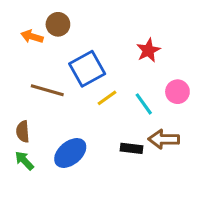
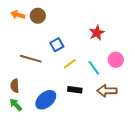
orange arrow: (32, 37) -> (18, 15), moved
blue square: (87, 69) -> (57, 45), size x0.6
black rectangle: (132, 148) -> (75, 90), moved

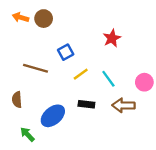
pink circle: (116, 60) -> (144, 82), moved
green arrow: (16, 105) -> (27, 134), moved

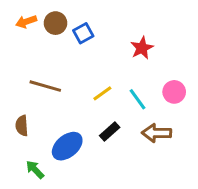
orange arrow: (20, 17) -> (26, 22), turned -35
blue square: (66, 52) -> (83, 33), moved
pink circle: (144, 82) -> (174, 92), moved
black rectangle: (86, 104) -> (110, 131), turned -49

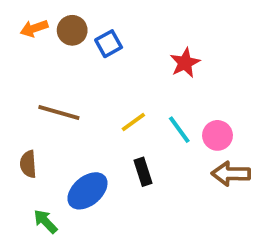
pink circle: (174, 92) -> (217, 135), moved
black rectangle: (110, 131) -> (143, 172), turned -66
brown arrow: (157, 133) -> (231, 174), moved

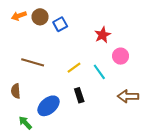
pink circle: (217, 135) -> (121, 56), moved

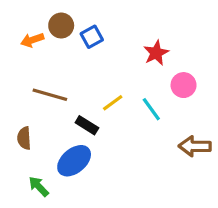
orange arrow: (19, 16) -> (32, 40), moved
black rectangle: (79, 95) -> (87, 125), moved, turned -40

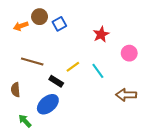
pink circle: (184, 85) -> (129, 53), moved

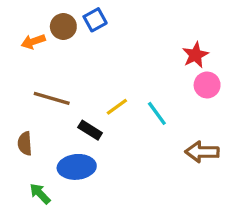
blue square: (59, 24) -> (95, 20), moved
red star: (101, 34) -> (195, 55), moved
blue ellipse: (48, 104) -> (77, 167), turned 35

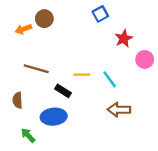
blue square: (95, 20) -> (100, 14), moved
red star: (195, 55) -> (124, 38), moved
yellow line: (117, 107) -> (82, 75), turned 35
brown arrow: (202, 152) -> (119, 110), moved

